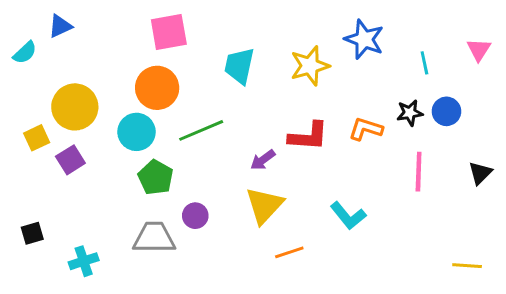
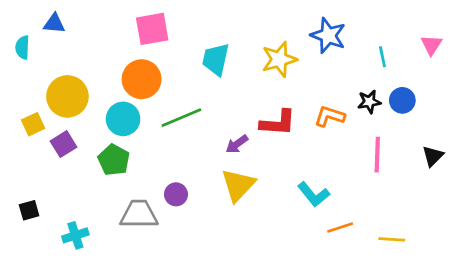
blue triangle: (60, 26) -> (54, 24), turned 30
cyan semicircle: (25, 53) -> (22, 47), turned 135
green pentagon: (156, 177) -> (114, 160), moved
orange line: (289, 252) -> (340, 227), moved
yellow line: (467, 266) -> (392, 239), moved

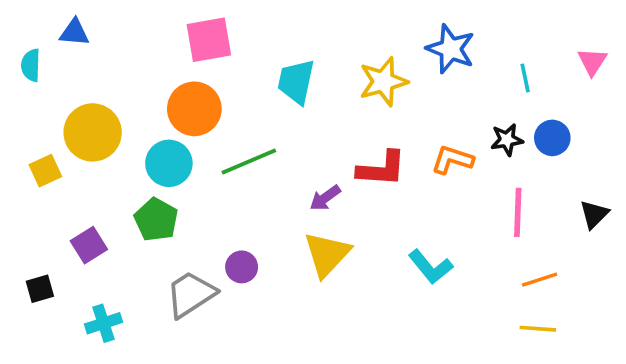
purple square: (63, 144) -> (89, 245), moved
gray trapezoid: (139, 214) -> (191, 294), turned -33
orange line: (340, 227) -> (540, 280), moved

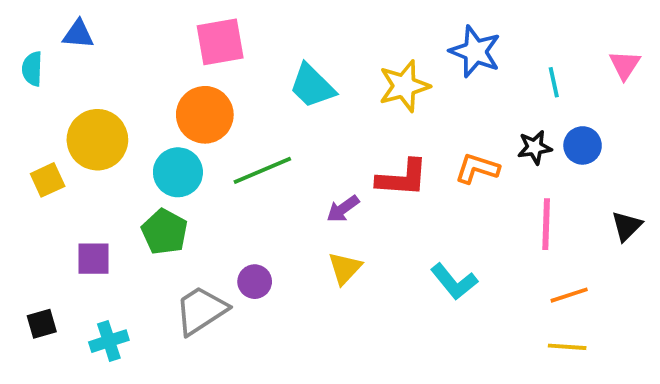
cyan trapezoid: (296, 82) -> (312, 86), turned -57
purple square: (89, 245) -> (94, 259), turned 32
yellow triangle: (327, 254) -> (345, 268), size x0.7
black square: (40, 289) -> (42, 324), moved

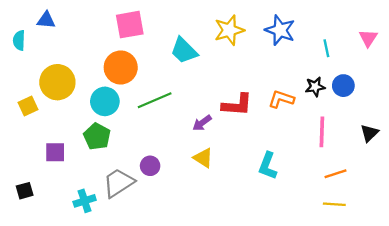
yellow star: (404, 86) -> (229, 30), moved
yellow triangle: (345, 268) -> (203, 158), turned -40
cyan L-shape: (454, 282) -> (268, 166), turned 60
cyan cross: (109, 341) -> (85, 201), moved

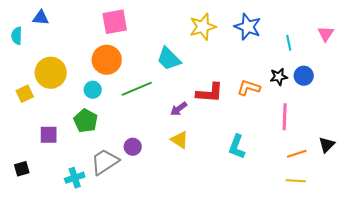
cyan trapezoid: (184, 51) -> (169, 59), moved
cyan circle: (105, 101) -> (93, 90), size x0.7
black triangle: (369, 133) -> (327, 145), moved

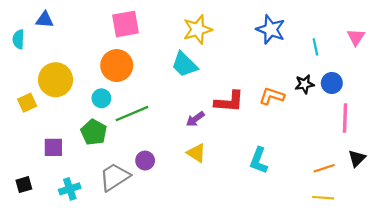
yellow star: (203, 27) -> (198, 29), moved
green line: (137, 89) -> (132, 114), moved
pink line: (285, 117) -> (345, 118), moved
cyan cross: (75, 178) -> (70, 189), moved

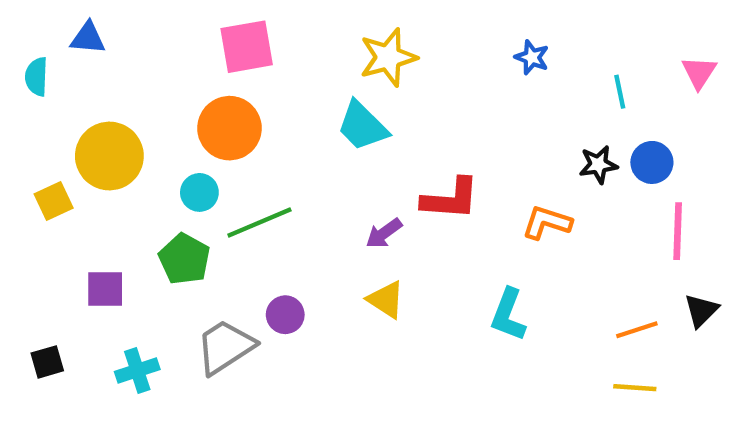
blue star: (271, 29) -> (532, 57), size x0.6
orange L-shape: (272, 96) -> (547, 222), moved

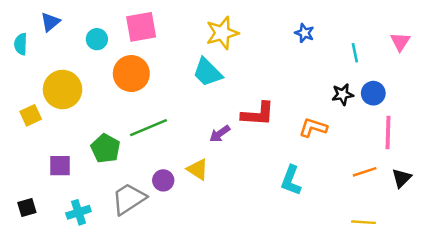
blue triangle: (88, 38) -> (50, 22), turned -45
cyan circle: (199, 192) -> (97, 39), moved
yellow triangle: (386, 300) -> (198, 169), moved
orange line: (637, 330) -> (365, 172), moved

